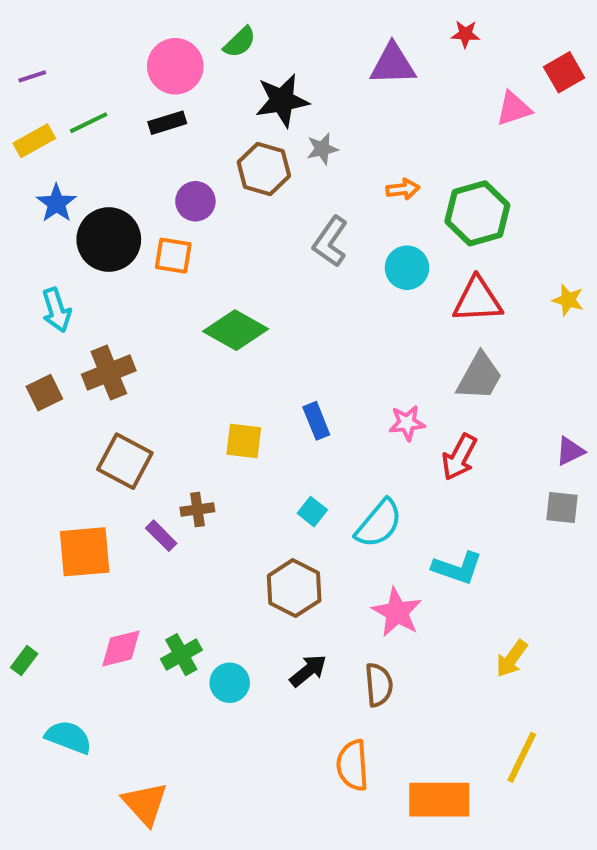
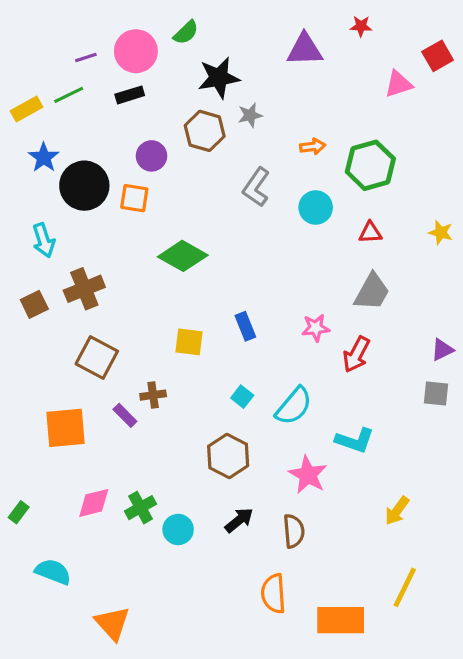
purple line: (32, 76) -> (86, 57), moved
red triangle: (477, 300) -> (370, 232), size x0.6

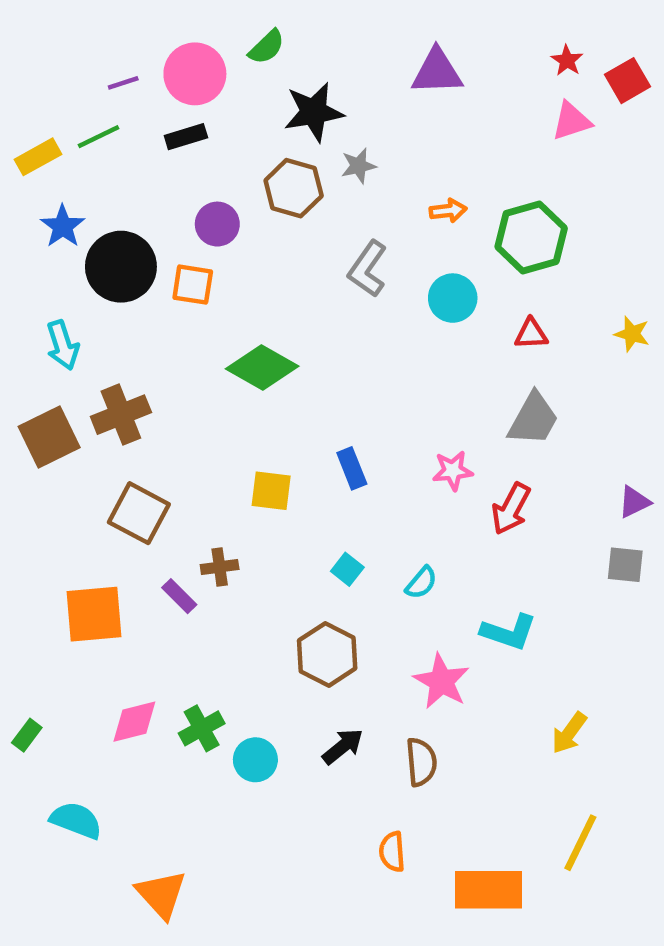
red star: (361, 26) -> (567, 60), moved, turned 30
brown square: (34, 304) -> (49, 437), size x1.5
cyan semicircle: (294, 406) -> (421, 583), size x0.6
orange semicircle: (273, 594) -> (392, 852), size x0.7

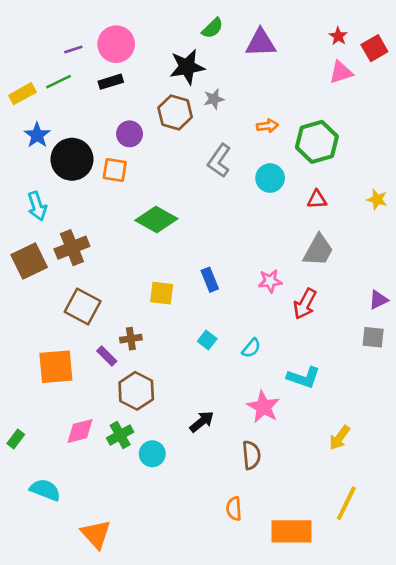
green semicircle: (267, 47) -> (212, 28), moved
brown hexagon: (327, 654) -> (136, 391), moved
black arrow: (343, 746) -> (202, 422), moved

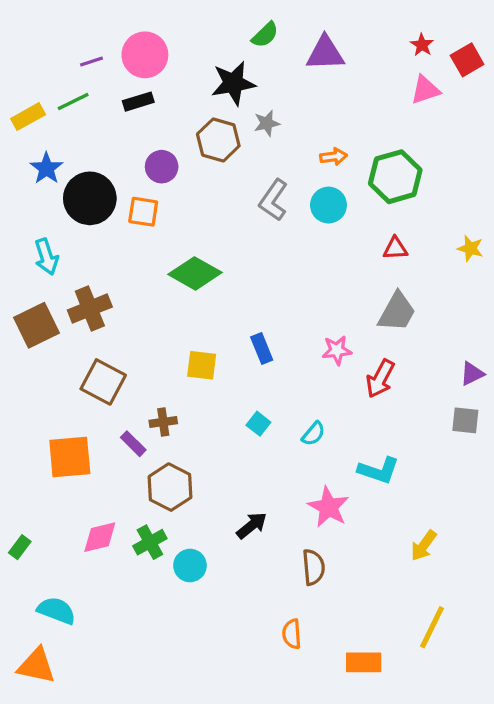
cyan circle: (270, 178) -> (328, 205), moved
orange rectangle: (291, 531) -> (364, 662), size x0.7
orange triangle: (96, 534) -> (36, 666), moved, turned -36

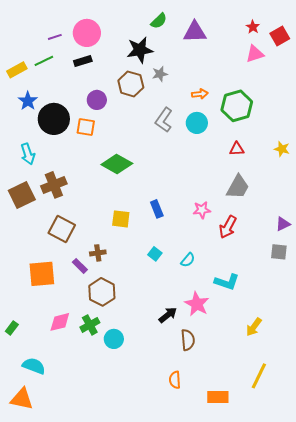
black arrow: (252, 525) -> (168, 315), moved

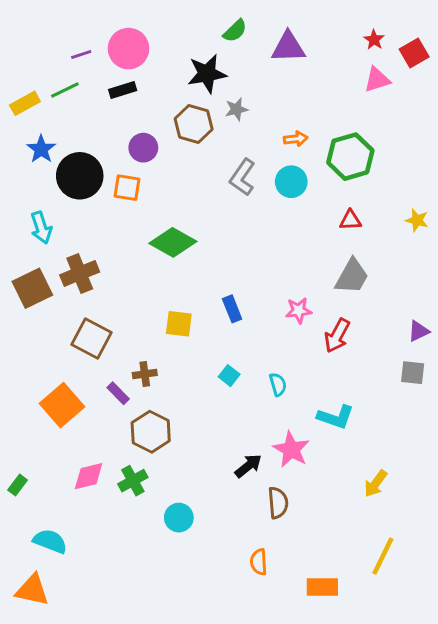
cyan semicircle: (188, 260) -> (278, 384), turned -56
orange square: (42, 274) -> (62, 405), turned -36
cyan circle: (114, 339) -> (179, 518), moved

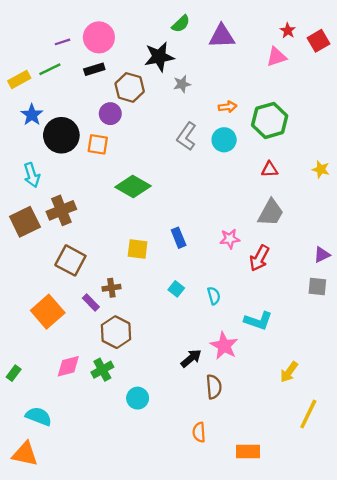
pink triangle: (377, 80) -> (276, 57), moved
brown hexagon: (194, 124) -> (130, 87), moved
yellow line: (383, 556) -> (308, 414), moved

